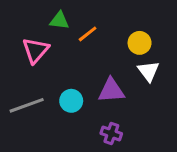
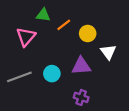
yellow circle: (140, 43) -> (88, 33), moved

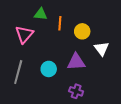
orange line: (64, 25) -> (60, 23), turned -48
gray line: (19, 77) -> (18, 72), turned -55

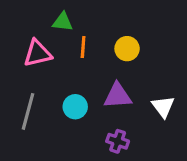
orange line: (60, 23) -> (83, 47), moved
pink triangle: (24, 34) -> (38, 53), turned 36
white triangle: (102, 49) -> (163, 107), moved

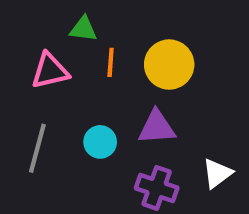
yellow circle: (127, 49) -> (169, 65), size x1.5
white triangle: (163, 107) -> (217, 173), moved, turned 30
purple cross: (118, 141) -> (157, 188), size x1.4

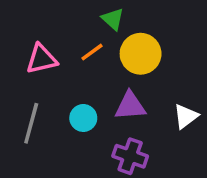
green triangle: (83, 29) -> (113, 19), moved, turned 35
orange line: (111, 62) -> (92, 52), turned 50
white triangle: (217, 173) -> (186, 116), moved

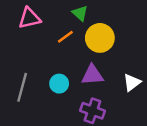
pink triangle: (42, 59) -> (30, 18), moved

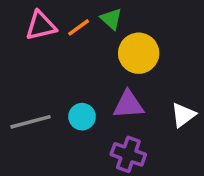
orange line: (65, 37) -> (79, 27), moved
gray line: (22, 87) -> (31, 122), turned 60

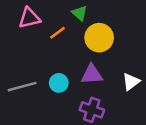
orange line: (79, 27) -> (58, 33), moved

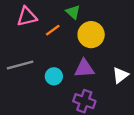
gray line: (22, 87) -> (20, 65), moved

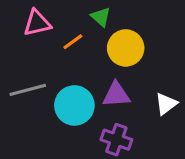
cyan circle: (54, 76) -> (74, 105), size x1.6

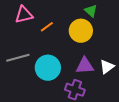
green triangle: (101, 17) -> (91, 11), moved
purple triangle: (116, 95) -> (85, 66), moved

